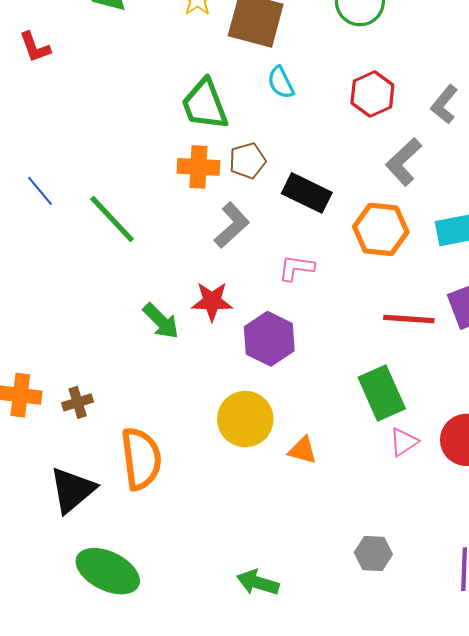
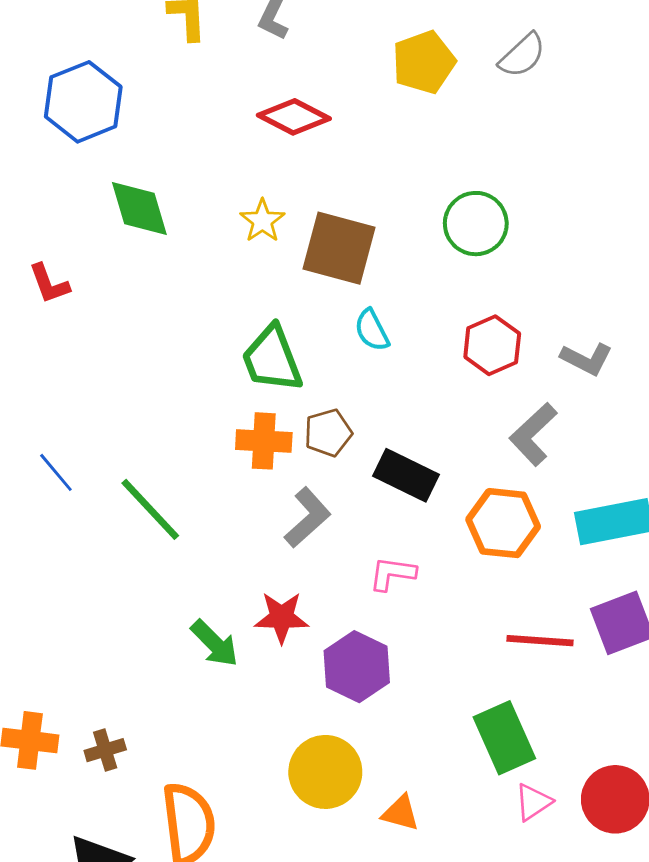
gray L-shape: (444, 104) -> (587, 359), turned -102

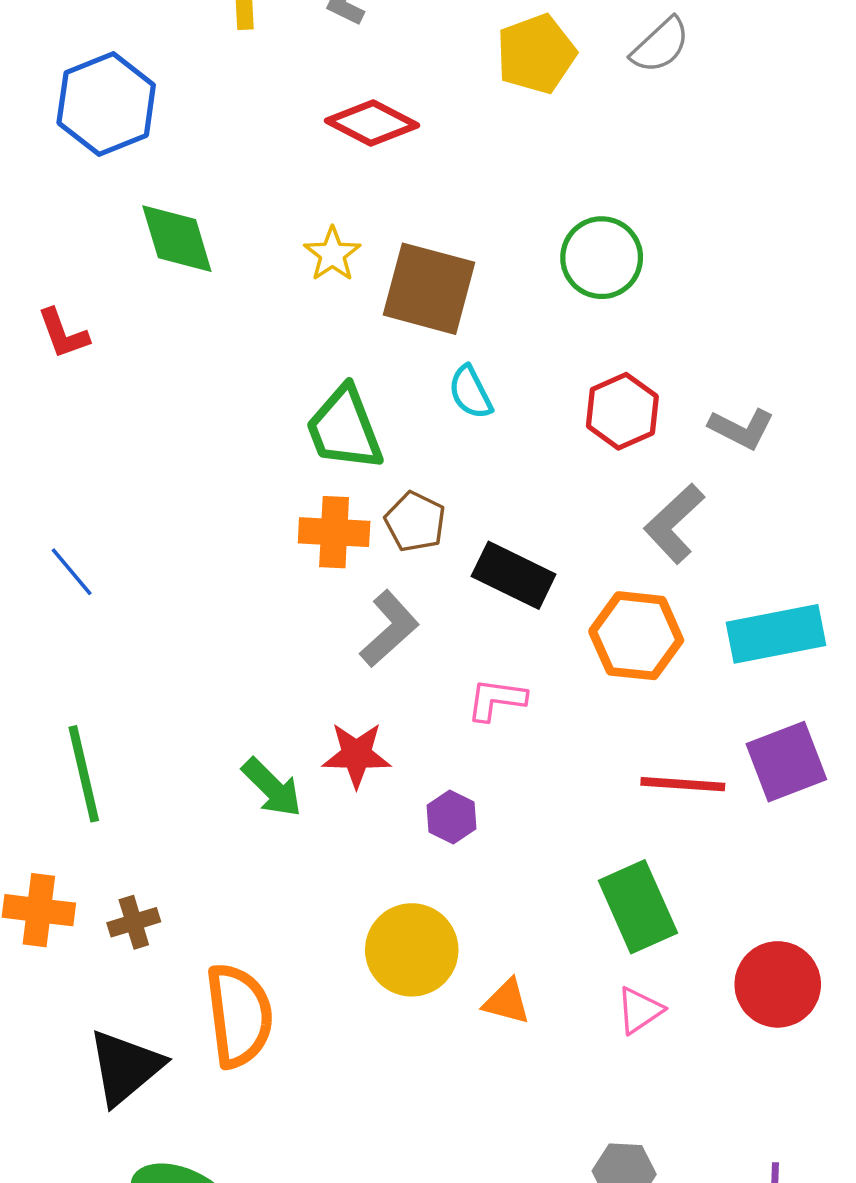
brown pentagon: (328, 433) -> (415, 522), turned -30
green line: (150, 509) -> (84, 774), moved, turned 30
purple hexagon: (357, 667) -> (451, 817), size x0.6
pink triangle: (533, 802) -> (640, 1010), moved

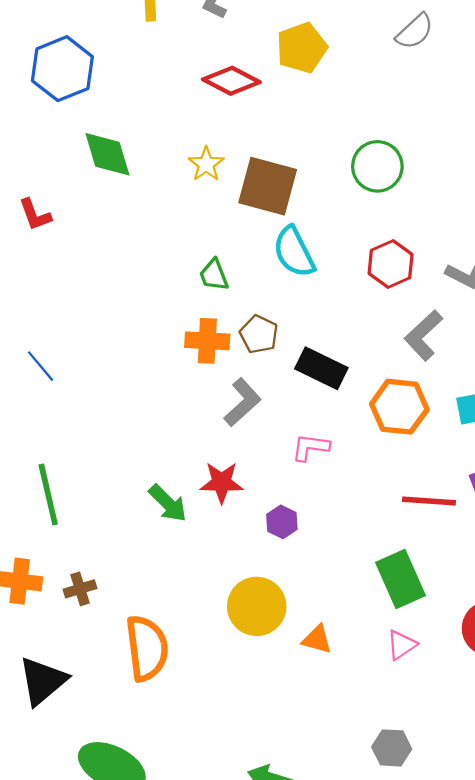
yellow pentagon: (536, 54) -> (302, 48), moved
cyan semicircle: (470, 392) -> (294, 252), size x1.5
green trapezoid: (344, 429) -> (214, 275), size x0.6
black triangle: (125, 1067) -> (43, 681), moved

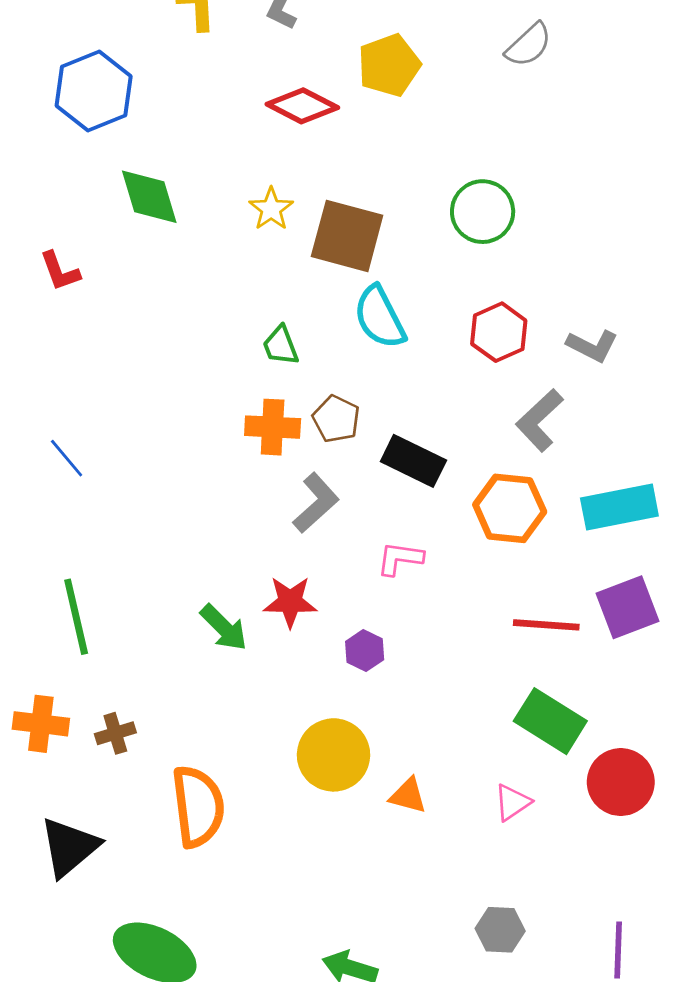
green rectangle: (400, 579) -> (550, 721), moved, turned -34

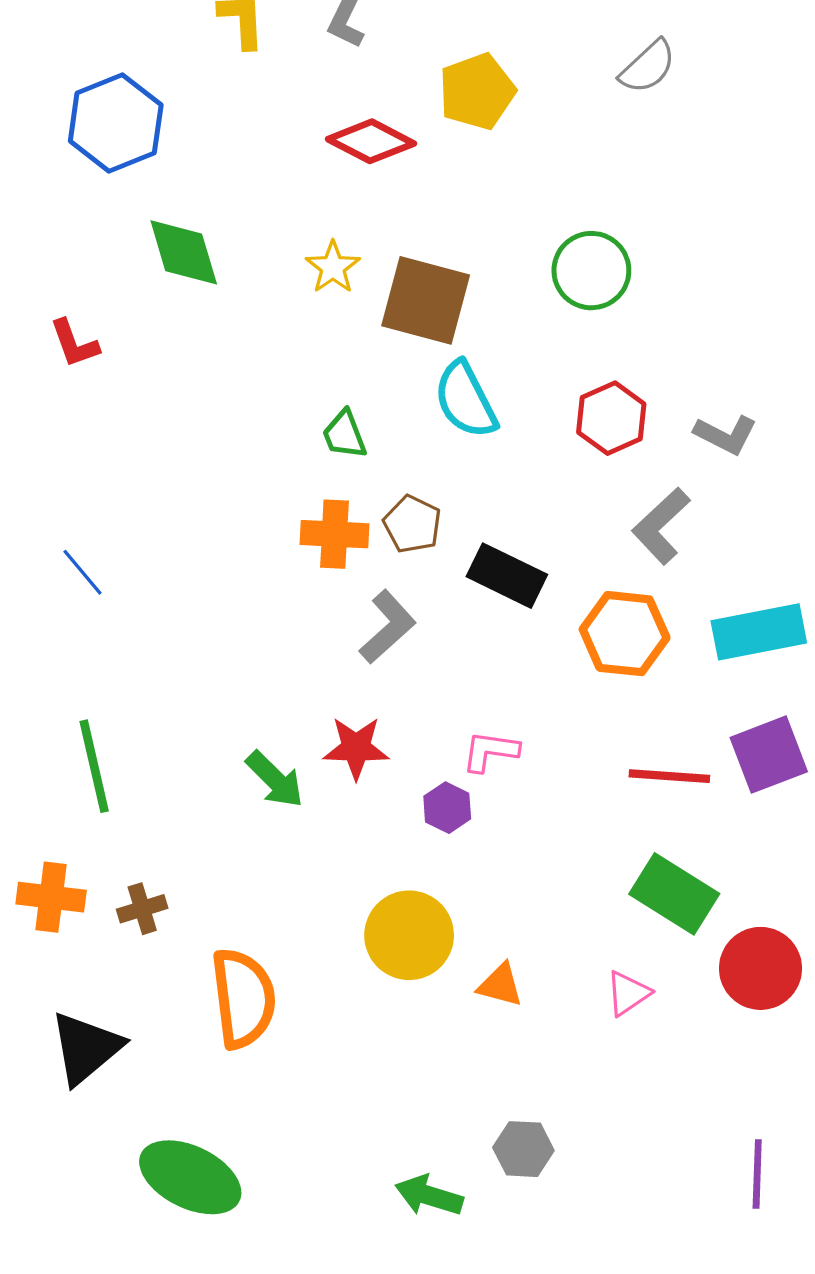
pink L-shape: (400, 558) -> (490, 751), moved
gray hexagon: (500, 930) -> (523, 1149), moved

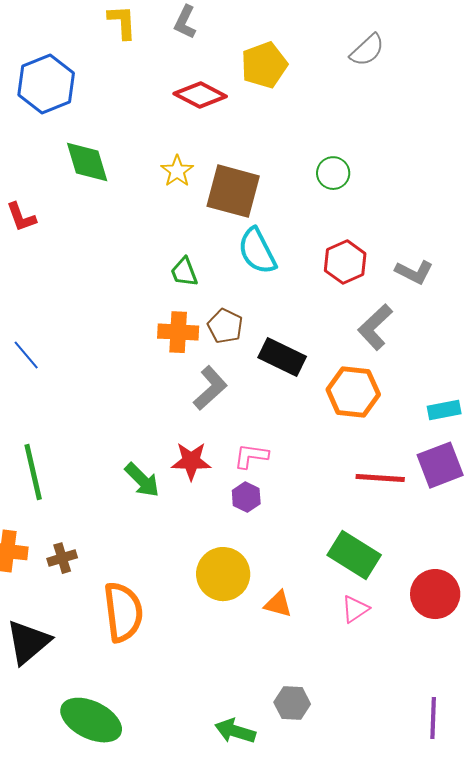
green circle: (591, 271) -> (333, 173), size x0.7
cyan rectangle: (759, 632) -> (444, 410), moved, size x0.6
pink L-shape: (490, 751) -> (251, 456), moved
green rectangle: (674, 894) -> (354, 555), moved

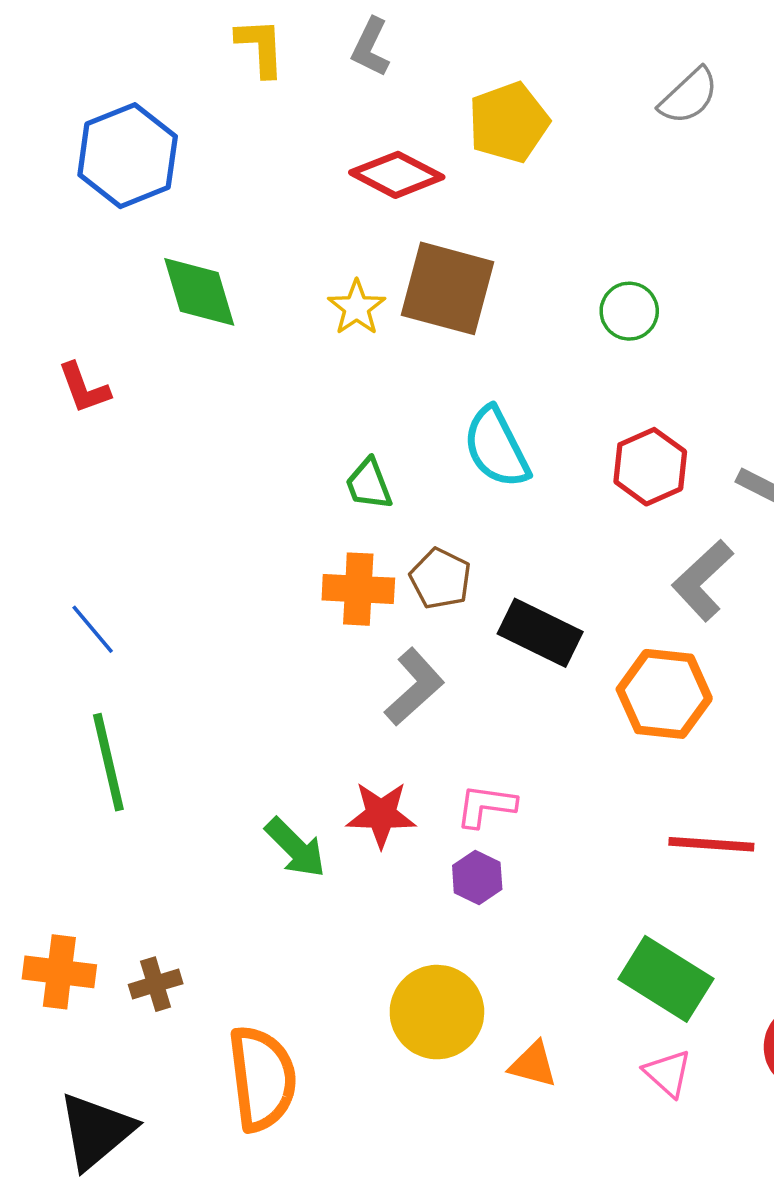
brown square: (233, 191) -> (447, 288), moved
green line: (33, 472) -> (108, 762), moved
pink triangle: (355, 609) -> (668, 1073), turned -44

